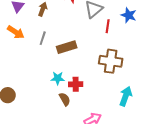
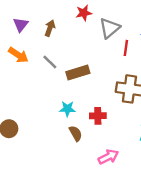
gray line: (43, 38) -> (50, 62), turned -64
red cross: (76, 84) -> (98, 116), moved

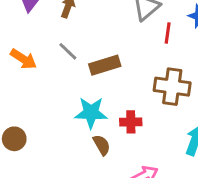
orange arrow: (18, 55) -> (23, 59), moved
cyan star: (67, 109) -> (91, 113), size x1.5

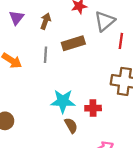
gray line: (68, 51) -> (45, 55), turned 49
brown rectangle: (105, 65) -> (73, 43), moved

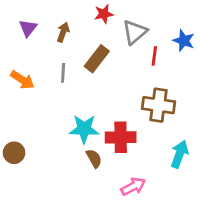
brown rectangle: (73, 43) -> (97, 59), turned -35
red cross: (93, 108) -> (121, 137), size x1.5

